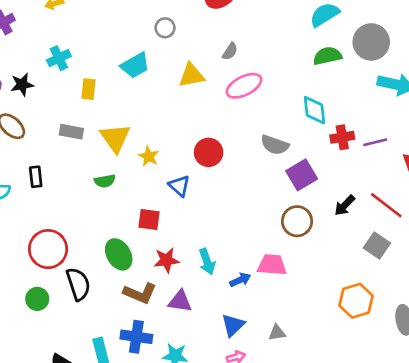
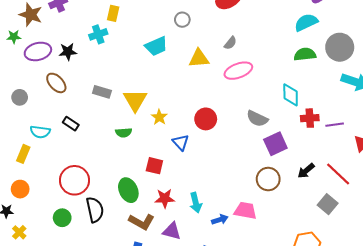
yellow rectangle: (89, 89) -> (113, 13), moved
black rectangle: (36, 177) -> (71, 124), turned -56

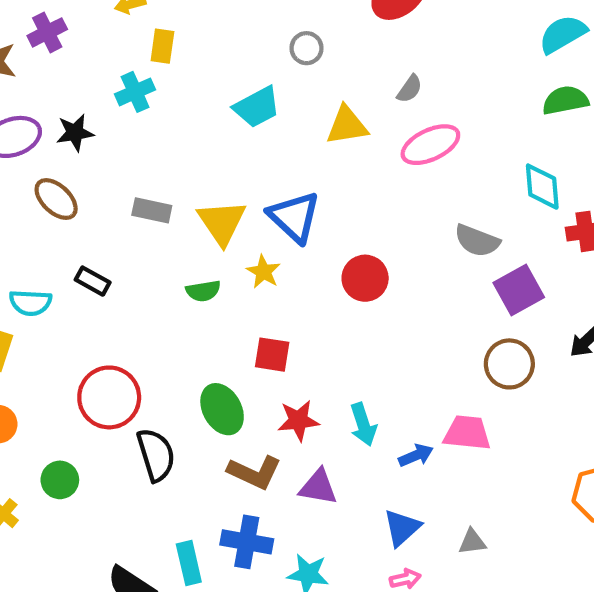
yellow star: (159, 117) -> (263, 272), moved
red circle: (206, 119) -> (365, 278), moved
blue triangle: (181, 142) -> (294, 217), moved, size x1.5
green circle: (62, 218) -> (60, 480), moved

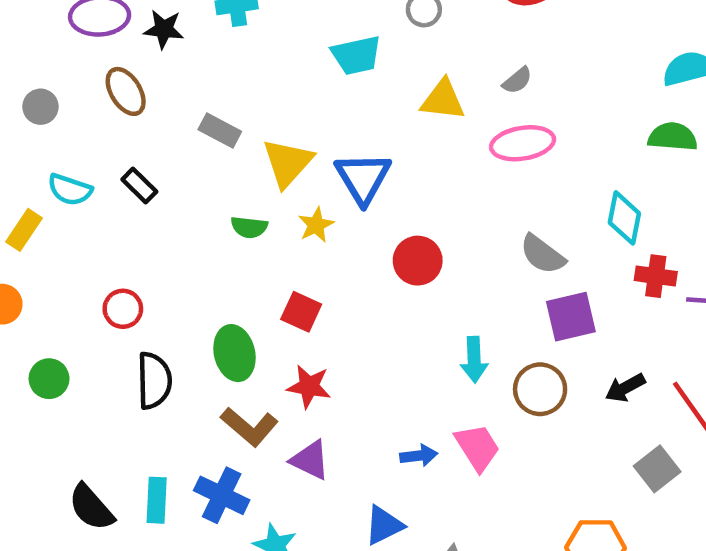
red circle: (109, 397) -> (123, 309), size x0.6
cyan arrow: (363, 424) -> (474, 360), moved
pink trapezoid: (467, 433) -> (477, 447), turned 36

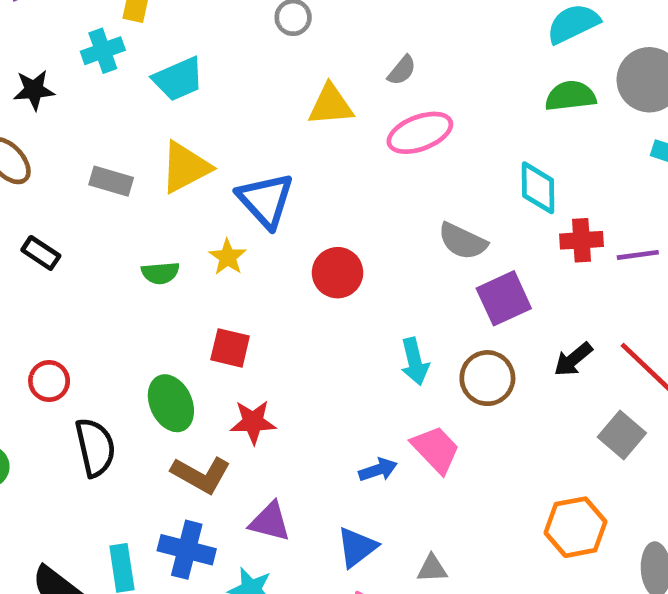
cyan trapezoid: (356, 55) -> (178, 79), moved
yellow triangle: (288, 163) -> (185, 167), moved, turned 32
purple triangle: (310, 460) -> (270, 522), moved

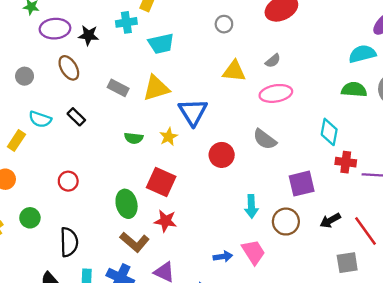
gray semicircle: (463, 241) -> (265, 139), moved
red square: (230, 348) -> (161, 182), size x1.4
gray square: (622, 435) -> (347, 263), turned 30
black semicircle: (95, 447) -> (69, 242), moved

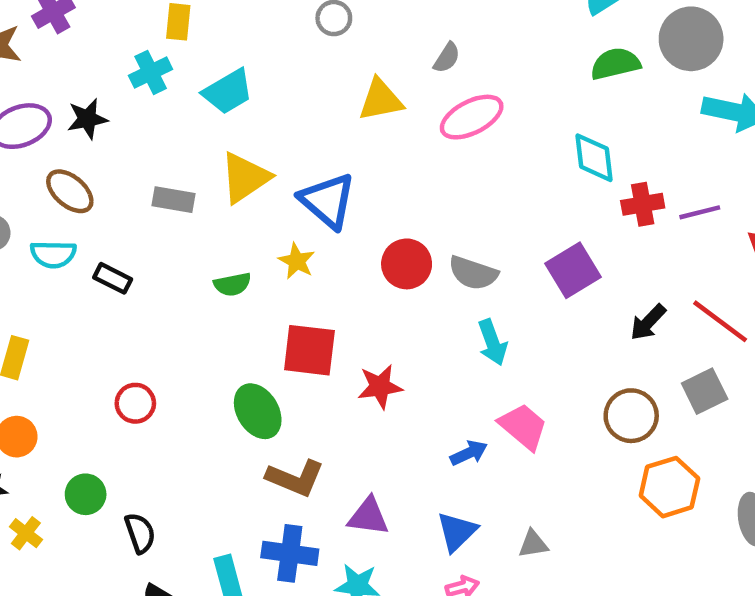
cyan semicircle: (40, 119) -> (53, 254), moved
gray semicircle: (265, 139) -> (473, 273), moved
red star: (165, 221) -> (380, 387), moved
brown circle: (286, 222) -> (631, 416), moved
black semicircle: (69, 242) -> (140, 533), moved, size x0.7

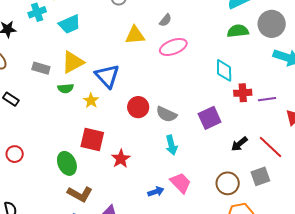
green semicircle: (232, 284) -> (66, 88), moved
red star: (380, 387) -> (121, 159), turned -30

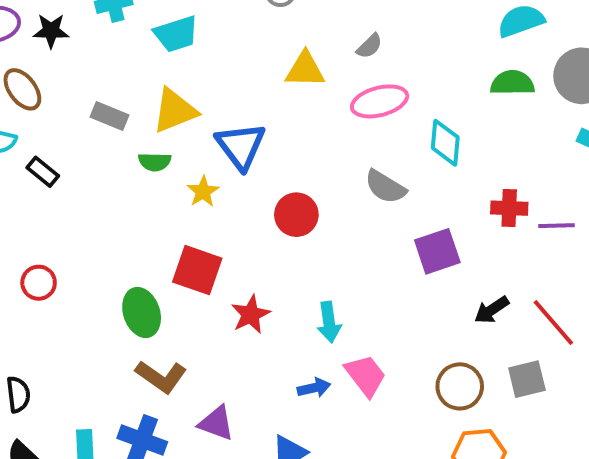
cyan diamond: (224, 70) -> (445, 143), moved
gray semicircle: (166, 114) -> (385, 187), moved
cyan arrow: (171, 145) -> (329, 322), moved

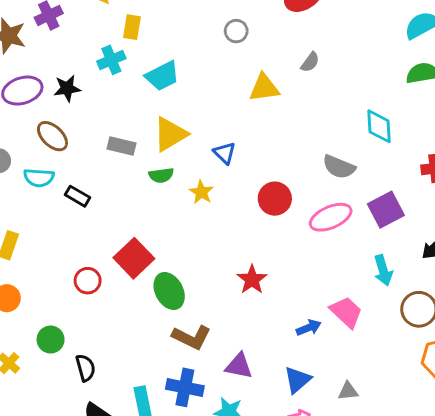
pink ellipse: (380, 101) -> (331, 217), moved
blue triangle: (241, 146) -> (225, 153), size x0.6
red square: (197, 270) -> (134, 258), moved, turned 36
cyan arrow: (329, 322) -> (383, 270), moved

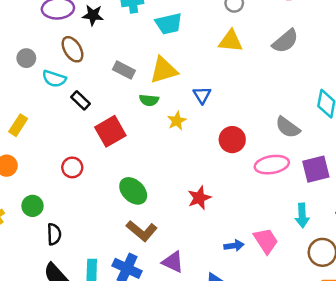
gray semicircle: (310, 62) -> (285, 41), size x1.6
yellow triangle: (264, 88) -> (231, 41), moved
red square: (134, 258) -> (110, 131), moved
green ellipse: (169, 291) -> (133, 191), turned -32

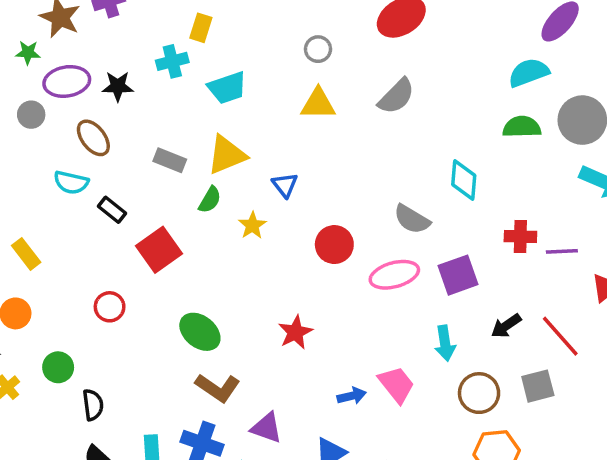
gray circle: (26, 58) -> (31, 115), moved
green semicircle: (149, 100) -> (210, 200), turned -60
yellow rectangle: (18, 125) -> (26, 254), turned -65

